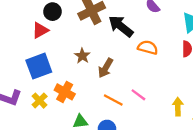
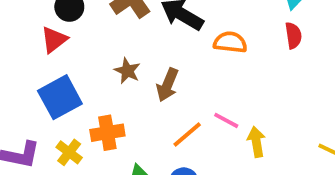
orange cross: (65, 92) -> (107, 133), turned -30
orange line: (113, 100) -> (187, 135), turned -60
yellow arrow: (178, 107) -> (256, 142), moved

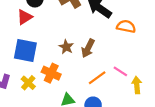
brown star: (127, 71) -> (66, 47), moved
blue square: (60, 97) -> (25, 51), turned 35
orange cross: (107, 133) -> (51, 73), turned 30

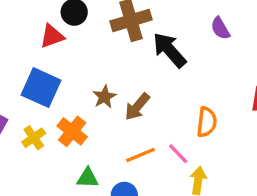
orange semicircle: (126, 26) -> (207, 122), moved, turned 72

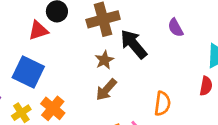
brown star: (105, 97) -> (104, 60), moved

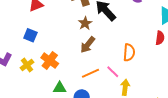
blue square: (28, 72) -> (30, 35), size x0.6

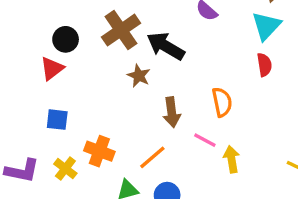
brown arrow: (88, 45) -> (172, 112), moved, turned -30
orange line: (90, 73) -> (152, 157), moved

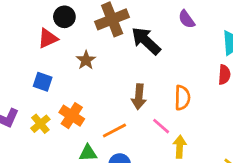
brown star: (139, 76) -> (86, 60), moved

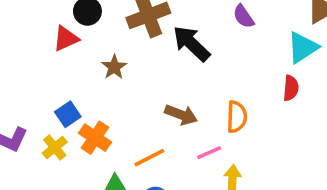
blue square: (43, 82) -> (68, 114), moved, turned 36
brown arrow: (139, 97) -> (181, 115), turned -75
pink line: (161, 126) -> (209, 153), turned -66

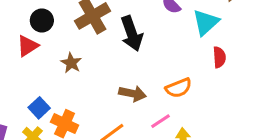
black arrow: (191, 43) -> (132, 33), turned -144
cyan triangle: (303, 47) -> (206, 22), moved
orange semicircle: (237, 117) -> (179, 88), turned 75

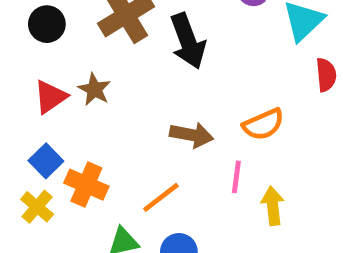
red triangle: (28, 46) -> (50, 97), moved
pink line: (160, 121) -> (236, 177), turned -48

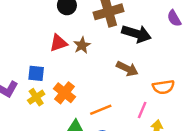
black arrow: (188, 41) -> (137, 34), turned -68
brown arrow: (192, 135) -> (127, 69), moved
blue square: (46, 161) -> (36, 73), moved, turned 35

